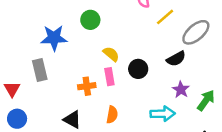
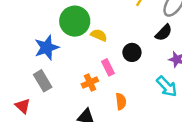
green circle: (90, 20) -> (75, 21), size x1.6
yellow semicircle: (111, 54) -> (99, 35), moved
cyan arrow: (163, 114) -> (167, 86), turned 65

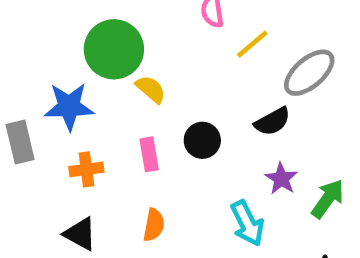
blue star: (47, 48) -> (69, 106), moved
orange cross: (90, 83) -> (86, 169), moved

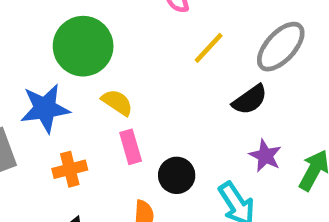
yellow line: (252, 44) -> (209, 48), moved
yellow semicircle: (151, 89) -> (117, 102), moved
black circle: (202, 140) -> (177, 175), moved

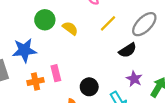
green circle: (83, 46) -> (45, 20), size x0.7
yellow semicircle: (117, 102) -> (70, 28), moved
pink rectangle: (131, 147) -> (56, 73), moved

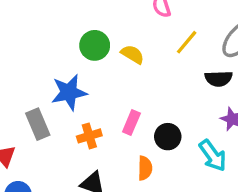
black semicircle: (128, 50) -> (219, 79), turned 36
pink rectangle: (56, 73) -> (131, 123), moved, turned 42

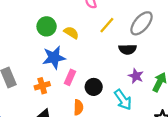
blue star: (69, 92) -> (54, 58), moved

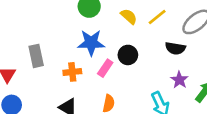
yellow semicircle: (71, 33) -> (129, 16), moved
black circle: (94, 87) -> (128, 55), moved

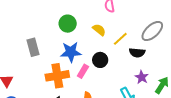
yellow line: (157, 17) -> (120, 39), moved
gray rectangle: (36, 56) -> (33, 47), moved
orange cross: (72, 72) -> (57, 76), size x1.6

